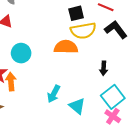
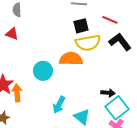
cyan circle: (21, 53) -> (43, 71), moved
black arrow: (104, 68) -> (108, 93), moved, turned -88

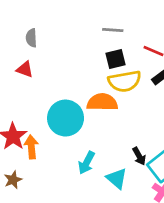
cyan circle: (43, 71) -> (66, 118), size x1.4
black arrow: (108, 93) -> (139, 156), moved, turned 56

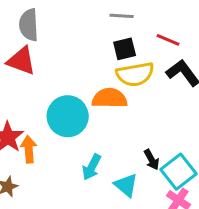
gray semicircle: (31, 38) -> (29, 25), size x1.5
red triangle: (25, 69) -> (21, 61), size x1.5

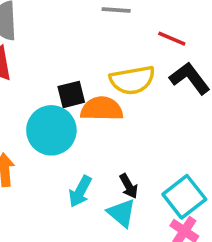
black square: (125, 49) -> (71, 94), moved
black arrow: (152, 160) -> (129, 186), moved

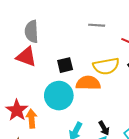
black square: (71, 94) -> (65, 65), moved

